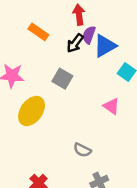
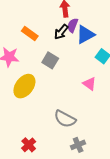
orange rectangle: (38, 32) -> (30, 33), moved
gray semicircle: (82, 150) -> (65, 119), size x1.5

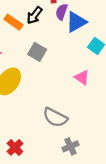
black arrow: (61, 32) -> (34, 15), moved

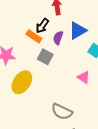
purple semicircle: (62, 12) -> (58, 38), moved
orange rectangle: (13, 22) -> (34, 36), moved

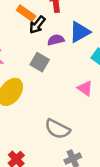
orange rectangle: (34, 36) -> (26, 13), moved
purple semicircle: (58, 38) -> (56, 40), turned 56

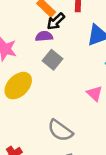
purple semicircle: (56, 40) -> (44, 36), moved

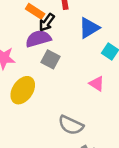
purple semicircle: (44, 36) -> (38, 39), size x1.5

